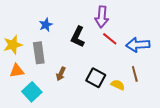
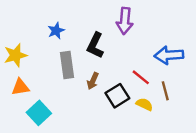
red line: (110, 39) -> (141, 77), moved
gray rectangle: (39, 53) -> (67, 65), moved
brown arrow: (61, 74) -> (93, 81), moved
black square: (96, 78) -> (117, 96), turned 30

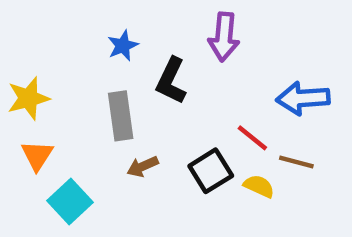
blue star: (56, 31) -> (123, 46), moved
brown arrow: (93, 81) -> (143, 166), moved, turned 42
orange triangle: (20, 87) -> (37, 155), turned -48
brown line: (165, 91) -> (296, 162), turned -60

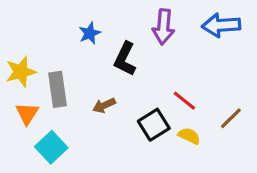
blue arrow: (303, 98) -> (221, 25), moved
gray rectangle: (121, 116) -> (58, 89), moved
brown line: (296, 162) -> (231, 118), moved, turned -60
brown arrow: (143, 166) -> (104, 105), moved

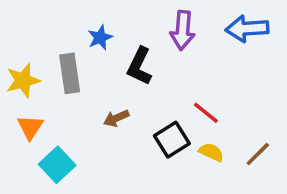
gray rectangle: (58, 89) -> (70, 73), moved
brown line: (231, 118) -> (258, 154), moved

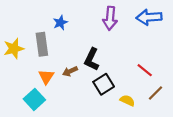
black L-shape: (140, 66) -> (92, 59), moved
red line: (206, 113) -> (145, 70), moved
orange triangle: (30, 127) -> (46, 77), moved
yellow semicircle: (211, 152) -> (127, 100), moved

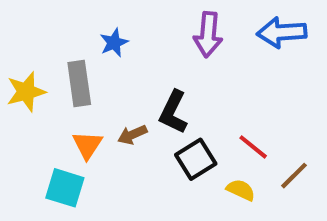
red line: (145, 70) -> (253, 147), moved
cyan square: (34, 99) -> (65, 188), turned -30

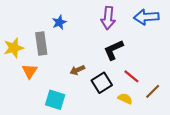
black L-shape: (173, 112) -> (113, 50), moved, turned 40
brown arrow: (132, 135) -> (77, 70), moved
orange triangle: (87, 145) -> (30, 71), moved
cyan square: (65, 188) -> (55, 100), moved

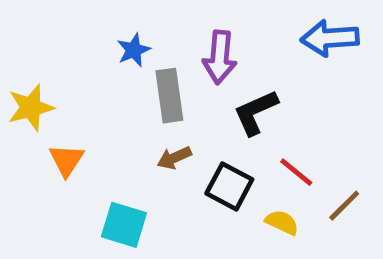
purple arrow: (108, 18) -> (220, 57), moved
gray rectangle: (41, 44) -> (169, 96), moved
black square: (102, 83) -> (229, 186), turned -30

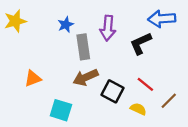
yellow star: (31, 108) -> (15, 21), moved
black L-shape: (256, 112) -> (141, 43), moved
brown arrow: (174, 158) -> (86, 77), size x1.5
orange triangle: (67, 160) -> (33, 79), turned 36

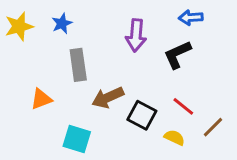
blue arrow: (162, 19) -> (191, 18), moved, size x0.7
blue star: (66, 25) -> (62, 23), moved
gray rectangle: (83, 47) -> (78, 65), moved

